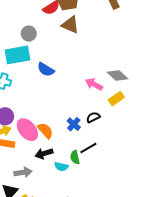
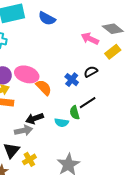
blue semicircle: (46, 70) -> (47, 19), moved
pink ellipse: (27, 130) -> (27, 74), moved, turned -30
black arrow: (44, 154) -> (35, 118), moved

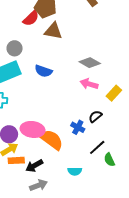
gray diamond: (113, 29) -> (90, 63), moved
orange semicircle: (44, 87) -> (51, 140), size x1.4
green semicircle: (75, 113) -> (109, 160), moved
black arrow: (35, 118) -> (34, 166), moved

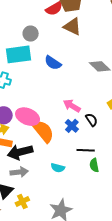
pink arrow: (89, 84) -> (72, 106), moved
black semicircle: (95, 116) -> (92, 120), turned 80
black line: (97, 147) -> (86, 150), turned 30
black arrow: (34, 166) -> (20, 152), size x1.4

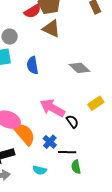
blue semicircle: (53, 63) -> (32, 65), turned 48
pink arrow: (72, 106) -> (52, 108), size x1.4
blue cross: (72, 126) -> (50, 142), moved

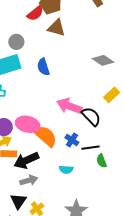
gray diamond: (79, 68) -> (103, 60), moved
black semicircle: (72, 121) -> (91, 116), size x1.5

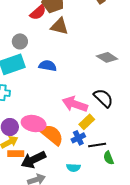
blue semicircle: (43, 67) -> (48, 66), turned 120
yellow rectangle: (112, 95) -> (87, 122), moved
black semicircle: (91, 116) -> (103, 98), moved
blue cross: (72, 140) -> (78, 138), turned 32

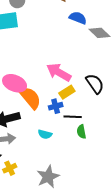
blue semicircle: (48, 66) -> (78, 18), moved
black semicircle: (103, 98) -> (95, 84), moved

